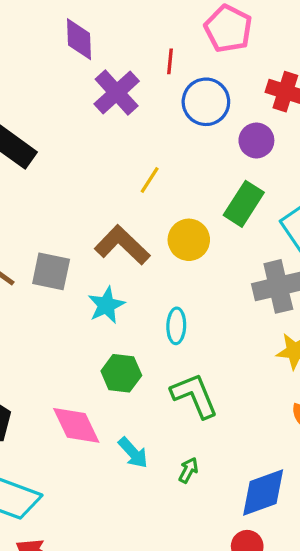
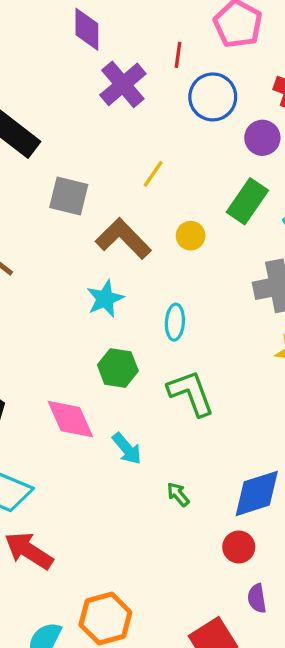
yellow circle: (189, 240) -> (191, 236), size x0.7
gray square: (51, 271) -> (69, 196), moved
green arrow: (188, 470) -> (178, 494), moved, turned -70

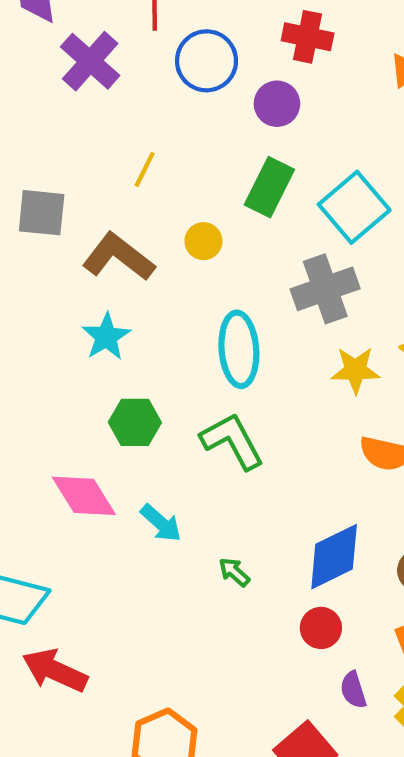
cyan ellipse: (175, 322) -> (239, 349), moved, size x1.6

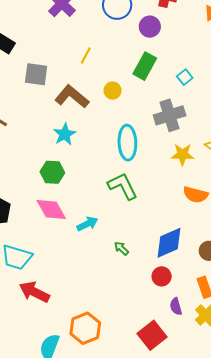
cyan square: (354, 207) -> (185, 77), size x0.5
green hexagon: (135, 422) -> (52, 172), moved
cyan arrow: (161, 523) -> (87, 224), turned -70

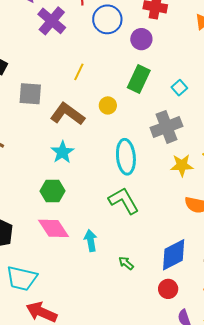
cyan arrow: (87, 224) -> (91, 241), turned -70

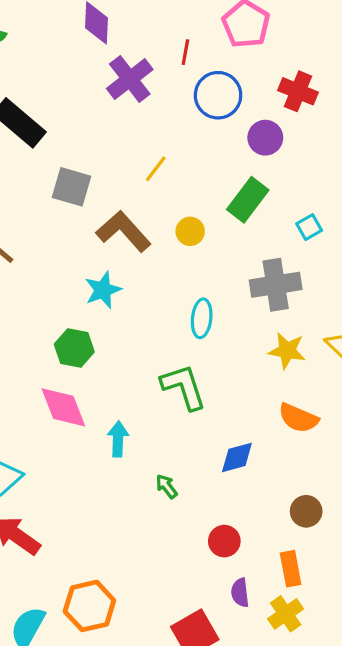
cyan ellipse: (126, 157) -> (202, 318), size x0.7
blue diamond: (174, 255) -> (237, 457), moved, size x0.7

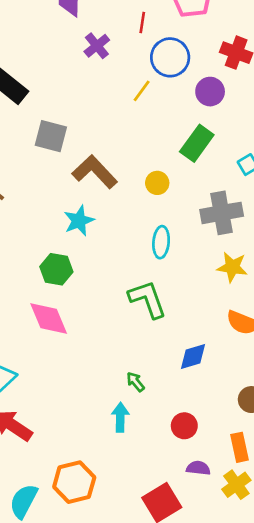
purple cross: (130, 79) -> (97, 46), size x0.7
yellow line: (156, 169) -> (142, 91), moved
yellow circle: (190, 231) -> (157, 183), moved
cyan arrow: (118, 439) -> (120, 417), moved
purple semicircle: (240, 593) -> (198, 468), turned 105

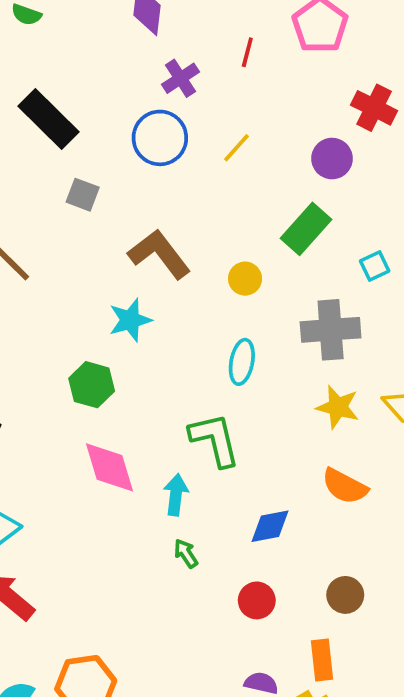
blue circle: (170, 57) -> (160, 138), moved
gray square: (51, 136) -> (83, 195), moved, size x0.7
pink diamond: (49, 319) -> (109, 467), moved
cyan arrow: (120, 417) -> (176, 495), moved
red circle: (184, 426) -> (257, 600), moved

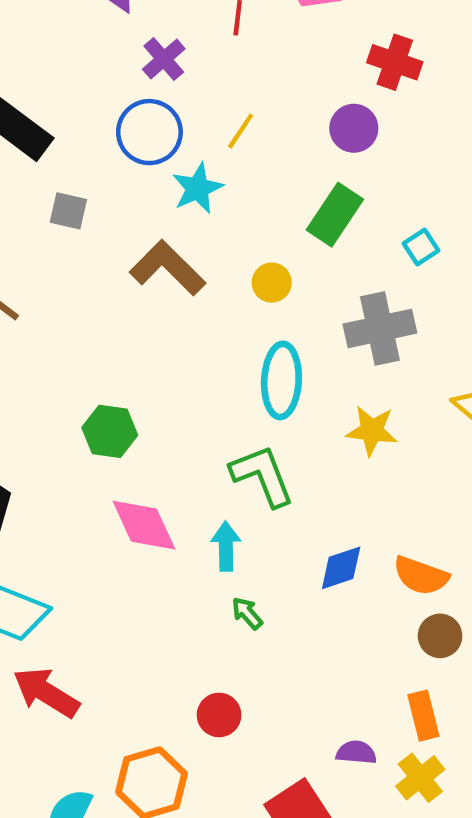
cyan star: (130, 320) -> (198, 188), moved
cyan ellipse: (242, 362) -> (281, 380), size x1.4
yellow star: (338, 407) -> (372, 431), moved
orange semicircle: (345, 486) -> (421, 576), moved
red circle: (257, 600) -> (219, 715), moved

